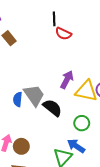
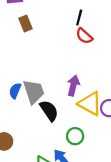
purple arrow: (67, 80) -> (73, 86), turned -30

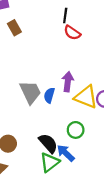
blue semicircle: (15, 91) -> (49, 95), moved
black semicircle: (49, 111) -> (48, 143), moved

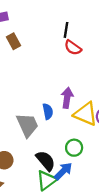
gray trapezoid: (30, 92) -> (27, 125), moved
blue semicircle: (49, 95) -> (48, 111), turned 152
blue arrow: (66, 153) -> (63, 171), turned 90

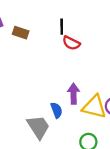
brown rectangle: (13, 41) -> (21, 33), moved, turned -35

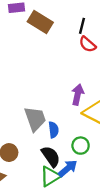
brown rectangle: (21, 33) -> (40, 22), size x1.5
blue semicircle: (57, 110) -> (54, 130), moved

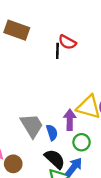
black line: (82, 26) -> (57, 51), moved
purple arrow: (78, 95) -> (70, 120), moved

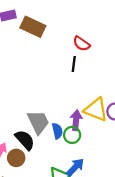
black line: (57, 51) -> (74, 64), moved
green circle: (82, 142) -> (72, 135), moved
black semicircle: (55, 159) -> (25, 140), moved

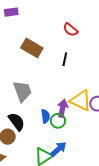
brown rectangle: (33, 27) -> (32, 48), moved
red semicircle: (81, 44) -> (71, 30), moved
gray trapezoid: (38, 122) -> (22, 91), moved

